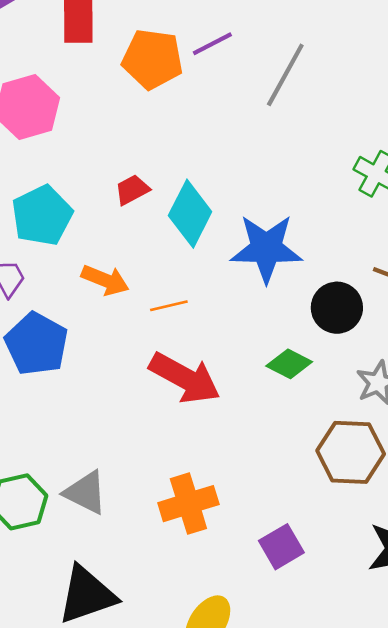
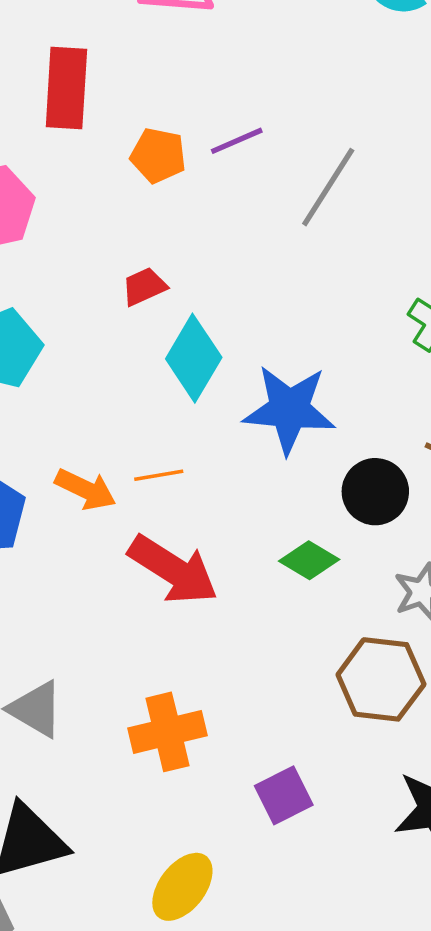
orange pentagon: (153, 59) -> (158, 155), size x0.7
red trapezoid: (132, 190) -> (144, 287), moved
orange arrow: (105, 280) -> (86, 489), moved

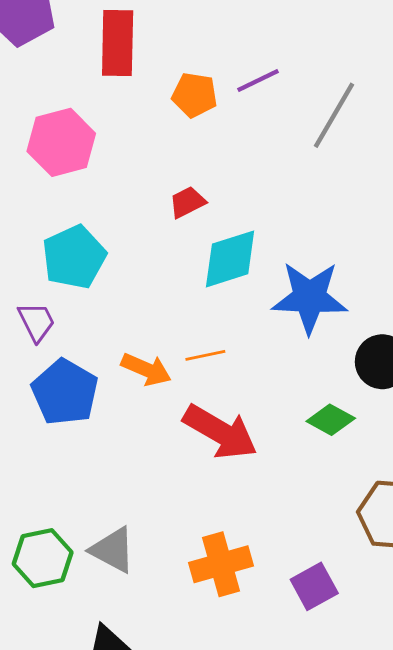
cyan diamond: (194, 358) -> (230, 259), turned 44
purple square: (284, 795) -> (314, 586), moved

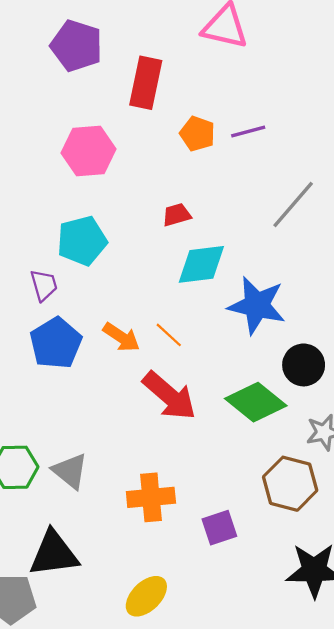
gray line: (334, 115) -> (293, 205), moved
orange line: (205, 355) -> (169, 335), turned 44
green diamond: (331, 420) -> (256, 402), size x1.6

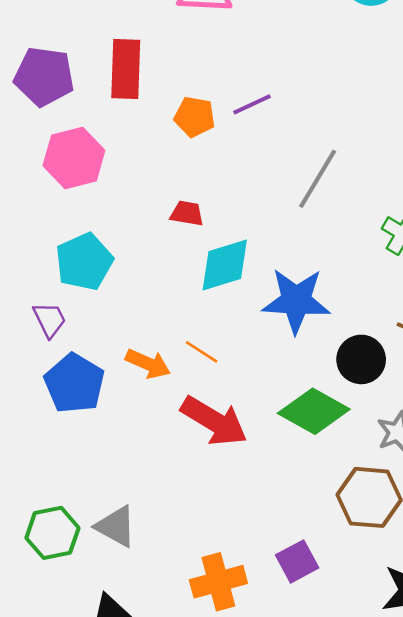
purple pentagon: (77, 46) -> (44, 77), moved
red trapezoid: (177, 215) -> (187, 213), turned 36
orange cross: (151, 497) -> (218, 582), moved

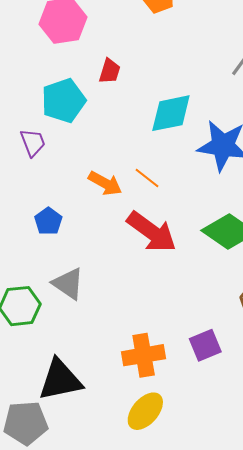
red trapezoid: (187, 213) -> (110, 71), moved, turned 92
blue pentagon: (74, 383) -> (48, 221), moved, size x0.6
gray triangle: (116, 526) -> (68, 284), moved

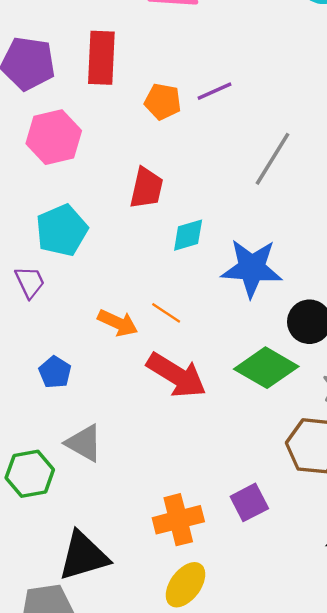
red trapezoid: (110, 71) -> (146, 188), moved, size x1.4
cyan diamond: (171, 113) -> (188, 235), size x0.7

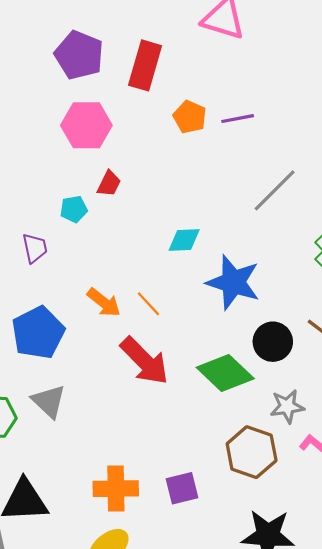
red trapezoid: (146, 188) -> (109, 184), moved, size x0.7
cyan pentagon: (62, 230) -> (74, 209), size x0.6
blue pentagon: (55, 372) -> (38, 333), size x1.8

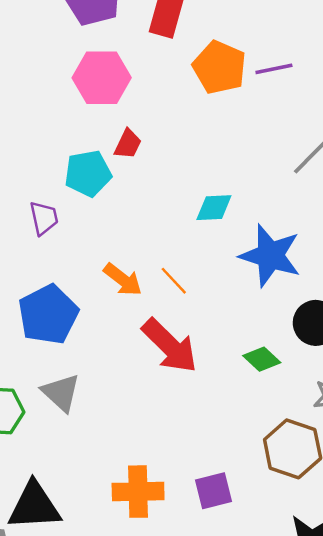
orange pentagon: (190, 117) -> (219, 67), size x1.4
cyan pentagon: (74, 209) -> (88, 173), size x1.5
green diamond: (225, 373) -> (262, 359), size x0.6

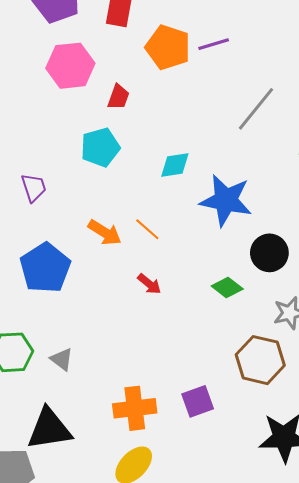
red trapezoid: (128, 144) -> (118, 97), moved
cyan pentagon: (88, 173) -> (100, 147), moved
red arrow: (170, 346) -> (149, 284), size x0.5
gray triangle: (61, 393) -> (62, 359), moved, size x0.7

